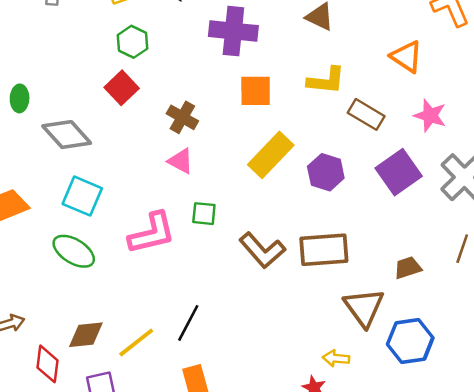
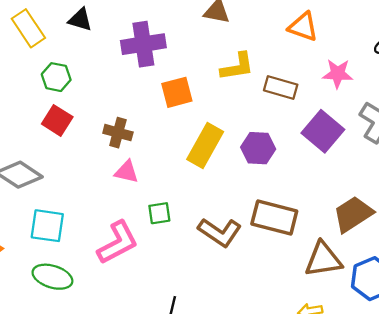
brown rectangle: (324, 250) -> (274, 218), turned 33
brown trapezoid: (408, 268) -> (353, 214), size x1.6
brown triangle: (364, 307) -> (323, 260), turned -48

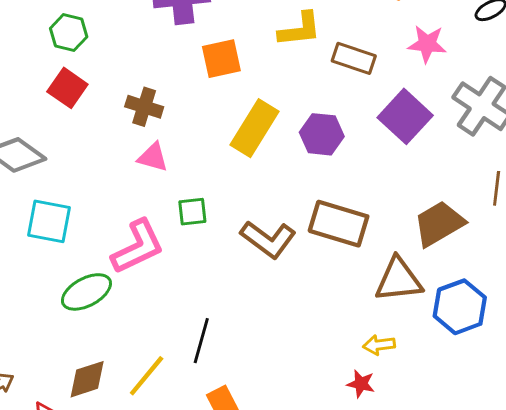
green ellipse: (52, 277) -> (86, 292), moved, turned -48

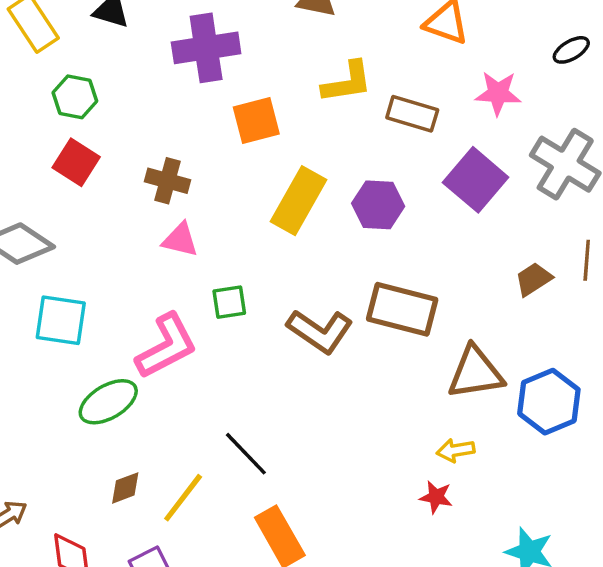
brown trapezoid: (439, 224) -> (533, 279), moved, size x0.6
black line: (201, 341) -> (246, 454), turned -57
brown diamond: (87, 379) -> (125, 488), moved, size x0.7

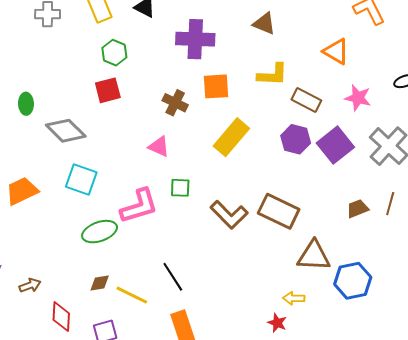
red square: (76, 162) -> (108, 90), turned 32
brown cross: (167, 181) -> (175, 103), moved
purple hexagon: (378, 205) -> (296, 139), moved
yellow line: (183, 498) -> (132, 295), turned 68

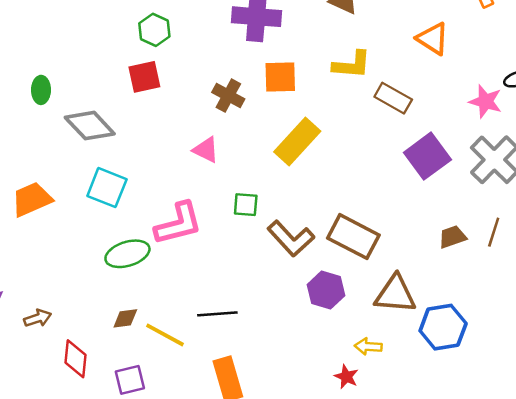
pink star: (358, 98) -> (485, 101), moved
purple hexagon: (296, 139) -> (326, 290), moved
green square: (180, 188) -> (246, 205), moved
black line: (173, 277) -> (217, 314), turned -64

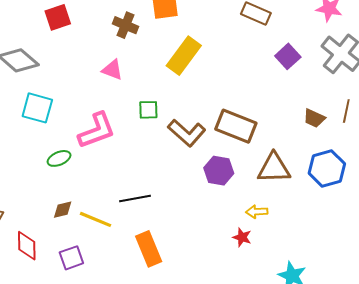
purple square: (427, 156) -> (288, 56), size x0.7
brown trapezoid: (452, 237) -> (314, 118), turned -130
green ellipse: (127, 254) -> (59, 158), size x0.7
blue hexagon: (443, 327) -> (327, 168), moved

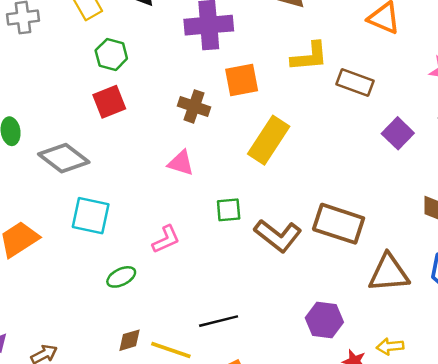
pink L-shape: (97, 130) -> (166, 239), size x0.6
purple hexagon: (219, 171) -> (324, 320), moved
yellow arrow: (257, 212) -> (390, 346), moved

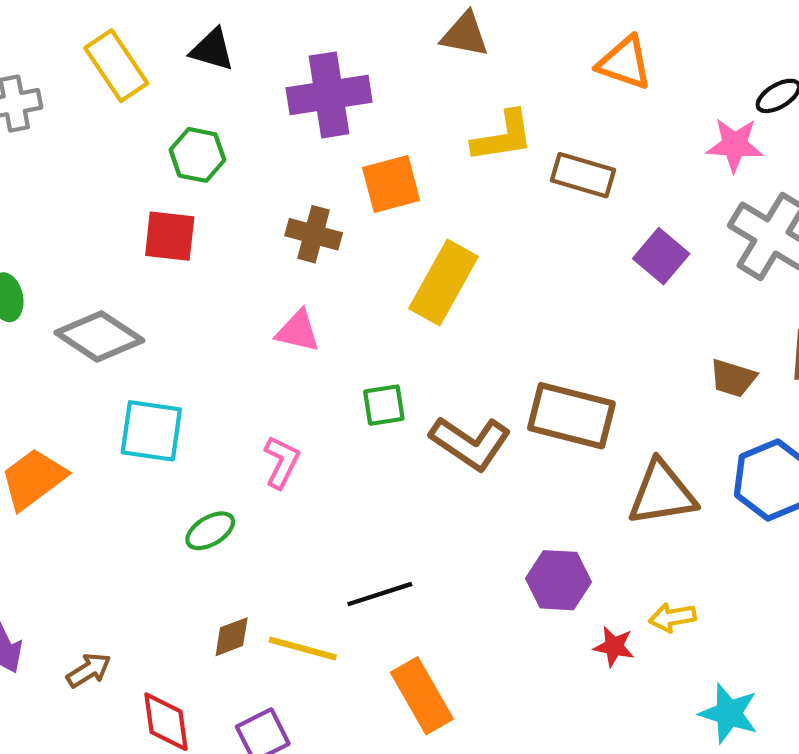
green hexagon: (111, 54) -> (197, 155), moved
red square: (109, 102) -> (170, 236), turned 32
pink L-shape: (166, 239) -> (282, 462), turned -36

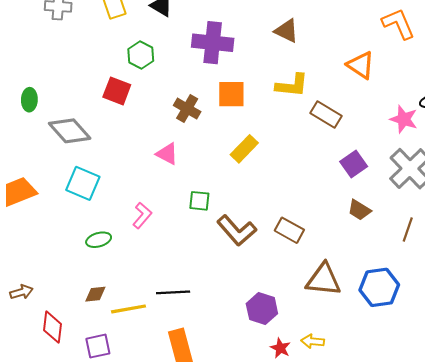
yellow rectangle: (443, 282) -> (244, 149), size x0.7
brown trapezoid: (733, 378) -> (359, 210), moved
brown rectangle: (571, 416) -> (289, 230), size x0.7
yellow line: (303, 649) -> (128, 309), turned -40

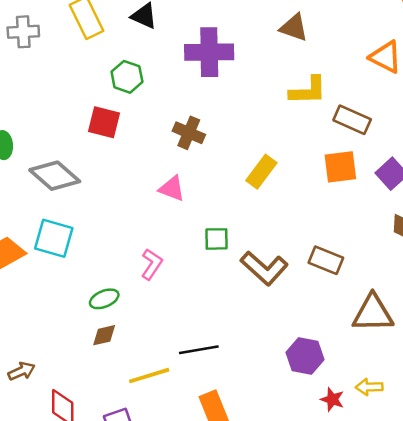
orange square: (231, 94) -> (340, 167), moved
cyan square: (83, 183) -> (54, 238), moved
brown diamond: (95, 294) -> (104, 335), moved

